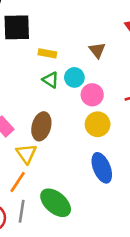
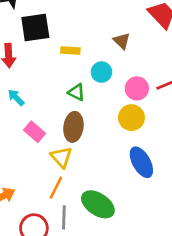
green triangle: (51, 80) -> (76, 92), moved
pink circle: (92, 95) -> (137, 88), moved

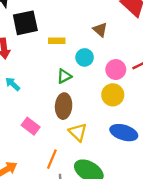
green triangle: (76, 92) -> (64, 76), turned -49
pink rectangle: (34, 132) -> (31, 126), moved
yellow triangle: (61, 157) -> (78, 132), moved
blue ellipse: (141, 162) -> (124, 133), turned -40

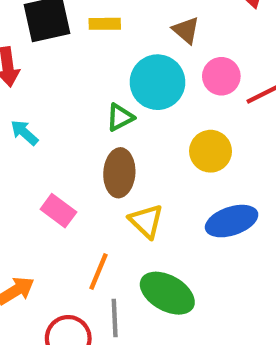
yellow rectangle: (57, 41) -> (105, 24), moved
cyan circle: (85, 57) -> (158, 82), size x1.6
pink circle: (116, 70) -> (221, 76), moved
blue ellipse: (124, 133) -> (232, 221), turned -35

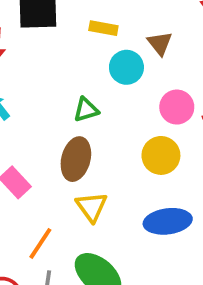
yellow rectangle: (105, 24) -> (103, 28), moved
pink circle: (221, 76) -> (177, 107), moved
cyan circle: (158, 82) -> (126, 67), moved, size x0.7

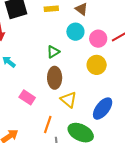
cyan circle: (126, 67) -> (75, 32), moved
blue ellipse: (168, 221) -> (103, 109), moved, turned -30

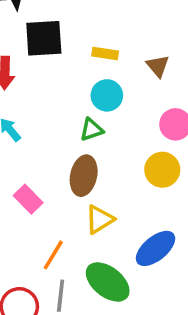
cyan circle: (75, 32) -> (107, 95), moved
yellow triangle: (69, 100) -> (100, 219), turned 36

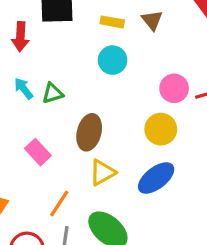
brown triangle: (158, 66) -> (152, 20), moved
green triangle: (91, 130) -> (53, 93), moved
blue ellipse: (156, 248) -> (156, 178), moved

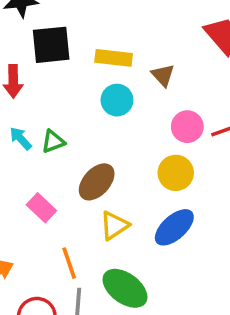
brown triangle: (152, 20) -> (163, 75), moved
yellow rectangle: (112, 22) -> (114, 58), size x1.4
brown ellipse: (89, 132) -> (97, 182), turned 32
orange line: (59, 203) -> (69, 263), turned -48

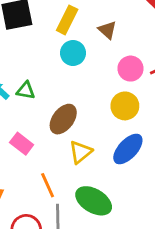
yellow rectangle: (114, 58) -> (67, 20), turned -64
green triangle: (53, 141) -> (26, 90), turned 36

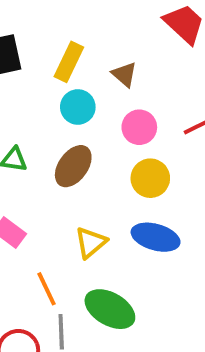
pink circle: (130, 69) -> (139, 127), moved
brown ellipse: (63, 119) -> (73, 166), moved
blue ellipse: (128, 149) -> (156, 237), turned 64

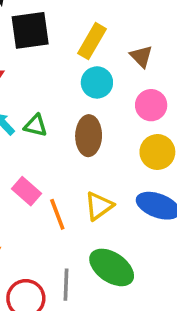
brown ellipse: (73, 166) -> (89, 136), turned -39
orange line: (46, 289) -> (57, 214), moved

